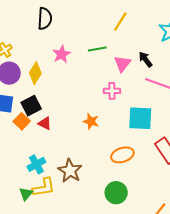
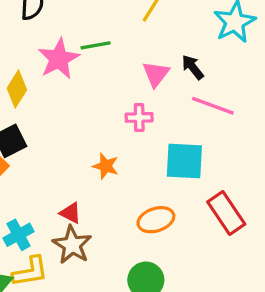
green line: (97, 49) -> (96, 45), moved
pink star: (62, 54) -> (59, 59), size x1.4
red triangle: (45, 123) -> (70, 213), moved

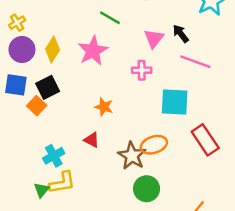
green line: (96, 45) -> (110, 18), turned 40
pink star: (59, 59) -> (93, 51), moved
orange star: (106, 166) -> (104, 107), moved
brown star: (72, 245) -> (132, 156), moved

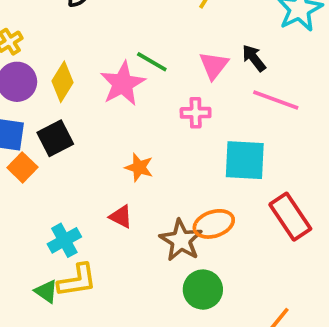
green line: (110, 18) -> (152, 62), moved
orange square: (37, 106) -> (22, 167), moved
green triangle: (42, 190) -> (46, 291), turned -35

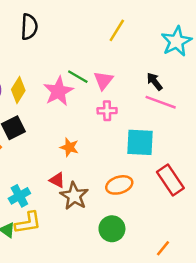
black arrow: (254, 58) -> (155, 82), moved
pink triangle: (214, 65) -> (103, 80), moved
brown star: (181, 240) -> (74, 196), moved

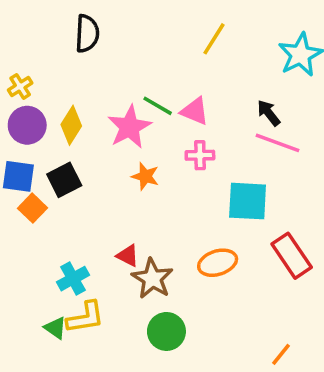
pink triangle: (103, 80) -> (195, 111), turned -45
orange star: (69, 147) -> (145, 176), moved
green circle: (112, 229) -> (166, 331), moved

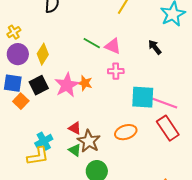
pink star: (129, 127) -> (67, 85), moved
pink line: (277, 143) -> (165, 103), moved
yellow L-shape: (85, 317) -> (38, 156), moved
green triangle: (55, 328) -> (75, 150), moved

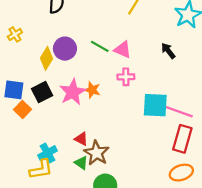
purple circle: (18, 54) -> (65, 49), moved
red rectangle: (168, 128) -> (182, 139), turned 50
orange ellipse: (126, 132) -> (181, 173), moved

